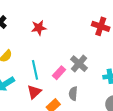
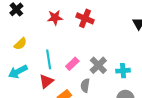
red cross: (101, 26) -> (85, 18), moved
gray cross: (79, 64) -> (98, 65), moved

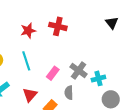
cyan line: (49, 59) -> (26, 61), moved
cyan cross: (123, 71) -> (98, 78), moved

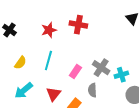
cyan line: (26, 61) -> (48, 60), turned 36

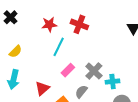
cyan line: (48, 60) -> (59, 47), moved
cyan arrow: (24, 90) -> (14, 79), turned -48
gray semicircle: (92, 90) -> (81, 92), turned 32

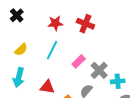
cyan line: (59, 47) -> (52, 50), moved
pink rectangle: (68, 70) -> (79, 61), moved
red triangle: (42, 88) -> (47, 87), turned 49

